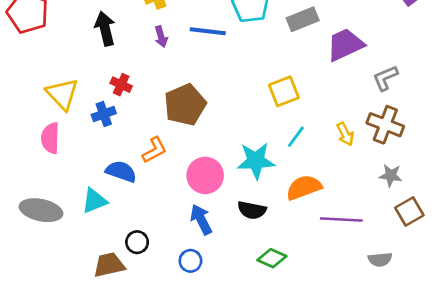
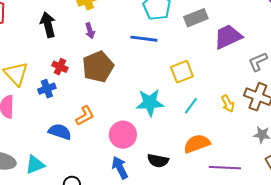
blue line: (208, 31) -> (144, 39), moved
brown pentagon: (185, 105) -> (98, 67), moved
cyan star: (256, 161) -> (150, 103), moved
cyan triangle: (94, 201) -> (35, 165), moved

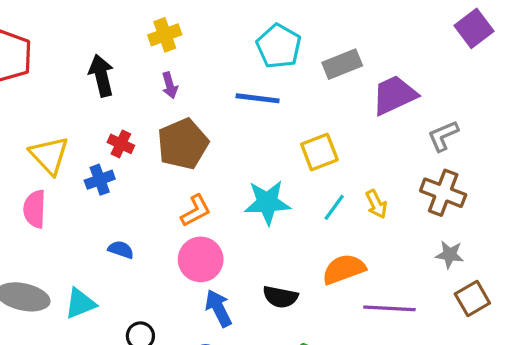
yellow arrow: (228, 104) -> (376, 204), moved
orange L-shape: (85, 116) -> (196, 211), moved
blue semicircle: (60, 132) -> (121, 250), size x0.7
pink circle: (123, 135) -> (201, 259), moved

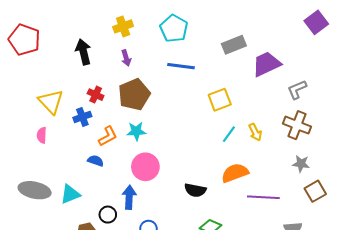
cyan pentagon: (279, 46) -> (174, 28), moved
cyan star: (267, 202) -> (136, 131), moved, size x0.7
pink semicircle: (35, 209) -> (42, 135), size x0.7
orange L-shape: (196, 211) -> (108, 136), moved
blue arrow: (219, 308) -> (129, 197), moved, turned 30

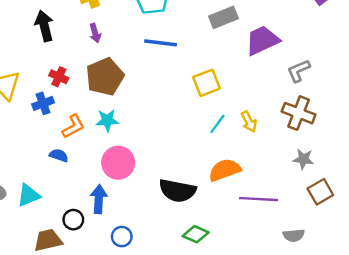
black semicircle: (195, 190) -> (177, 191), size x1.4

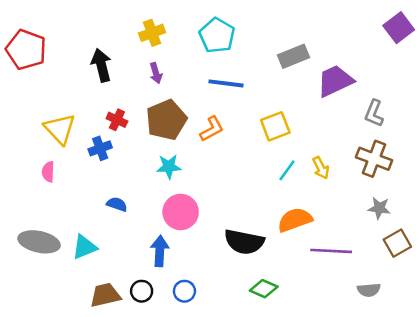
gray L-shape: (299, 71) -> (374, 113), turned -45
orange L-shape: (73, 126) -> (212, 129), moved
black circle: (73, 220) -> (142, 291), moved

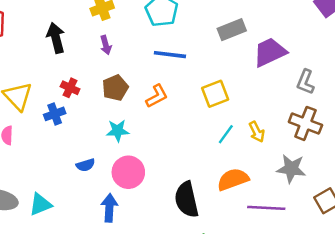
brown pentagon: (166, 120) -> (115, 88), size x0.7
blue semicircle: (117, 204) -> (86, 165), moved, turned 144
gray star: (379, 208) -> (291, 169), moved, size x1.4
black semicircle: (244, 242) -> (187, 200), turned 66

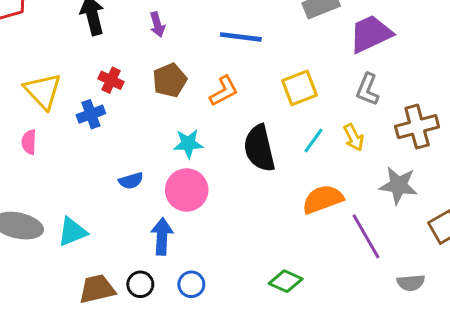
gray L-shape: (305, 82) -> (368, 89), moved
brown cross: (305, 123) -> (417, 127), turned -36
cyan star: (118, 131) -> (188, 144), moved
black semicircle: (187, 200) -> (259, 148), moved
purple line: (266, 208) -> (366, 236), turned 57

